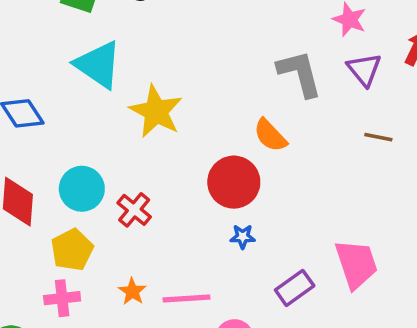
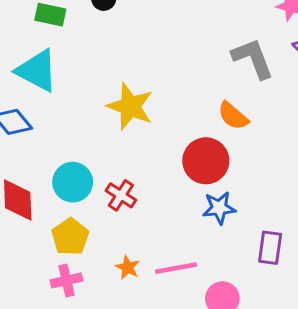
cyan triangle: (98, 65) -> (37, 71), moved
blue star: (243, 237) -> (219, 208), size x1.5
purple rectangle: (295, 288) -> (270, 248), turned -40

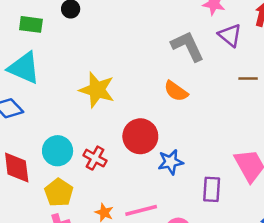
red circle: (206, 161) -> (140, 136), moved

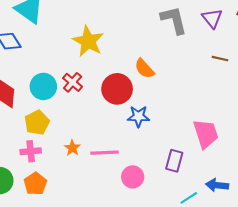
orange semicircle: (176, 91) -> (144, 69), moved
red cross: (95, 158) -> (73, 82), moved
purple rectangle: (212, 189) -> (174, 161), moved

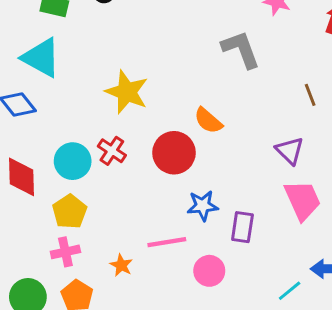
purple triangle: (212, 18) -> (290, 151), moved
brown line: (220, 59) -> (310, 95), turned 63
blue star: (138, 116) -> (203, 206), moved
orange star: (72, 148) -> (121, 265), moved
purple rectangle: (174, 161) -> (242, 227), moved

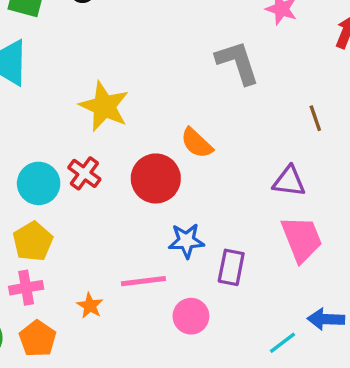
purple triangle: (290, 151) -> (289, 181), turned -40

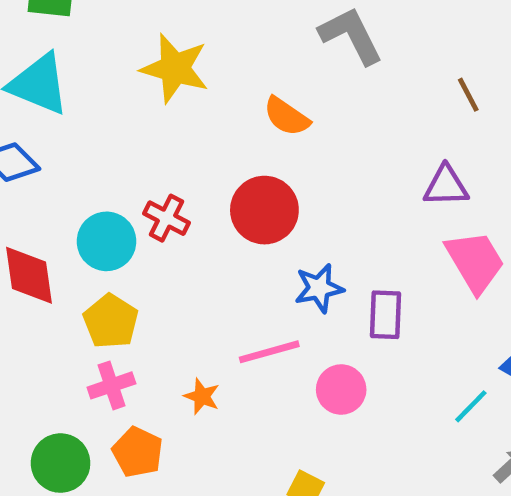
yellow star: (104, 106) -> (175, 68), moved
orange semicircle: (197, 143) -> (287, 116), moved

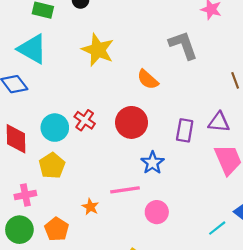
blue star: (319, 288) -> (153, 163), turned -30
purple rectangle: (385, 315) -> (185, 130), moved
pink cross: (111, 385) -> (25, 195), moved

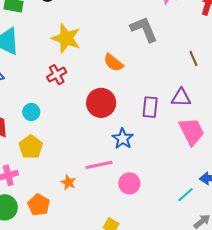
red cross: (85, 120) -> (57, 75), moved, turned 30
cyan circle: (55, 128) -> (31, 112), size x0.7

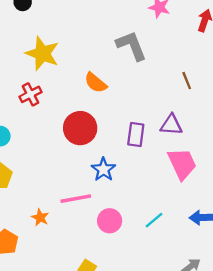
cyan line: (186, 195) -> (154, 220), moved

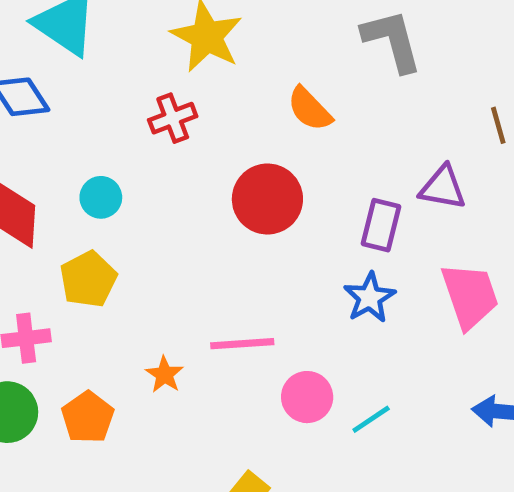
purple triangle: (171, 125) -> (443, 188), moved
blue star: (103, 169) -> (370, 298), moved
cyan line: (154, 220) -> (371, 419), moved

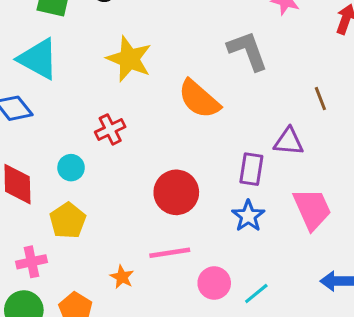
orange semicircle: (310, 109) -> (199, 99), size x1.4
red cross: (173, 118) -> (110, 130), moved
red circle: (267, 199) -> (176, 192), moved

